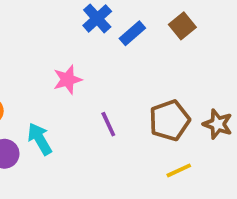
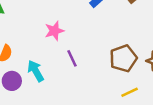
purple line: (108, 124) -> (72, 58), moved

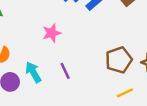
purple line: (72, 58) -> (65, 71), moved

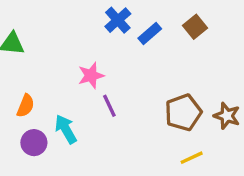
purple line: (65, 71) -> (109, 106), moved

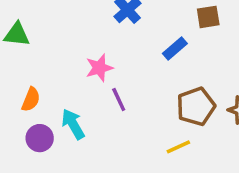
brown square: (195, 27) -> (208, 17), turned 30
blue rectangle: (150, 34) -> (175, 49), moved
yellow line: (192, 158) -> (178, 147), moved

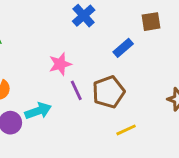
brown pentagon: (196, 106) -> (108, 92), moved
cyan arrow: (73, 124) -> (38, 111), turned 100

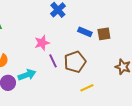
brown square: (151, 22) -> (104, 34), moved
blue rectangle: (123, 48) -> (85, 32), turned 64

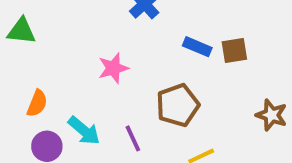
purple line: (53, 61) -> (133, 138), moved
cyan arrow: (27, 75) -> (84, 131), turned 60

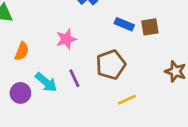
orange semicircle: (37, 103) -> (22, 51), moved
purple line: (133, 138) -> (74, 78), moved

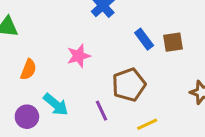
blue rectangle: (124, 24) -> (144, 39), turned 30
purple line: (74, 78) -> (101, 111), moved

